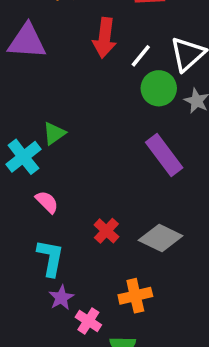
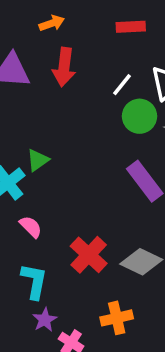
red arrow: (105, 38) -> (64, 67), moved
red cross: (106, 231) -> (89, 255), size x1.5

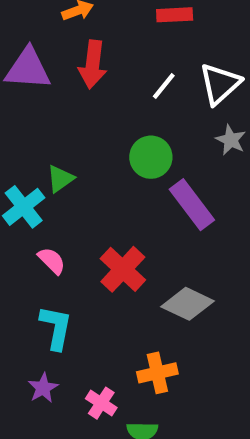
green circle: (139, 116) -> (151, 157), moved
red cross: (89, 255) -> (123, 269), moved
purple star: (45, 320) -> (43, 388), moved

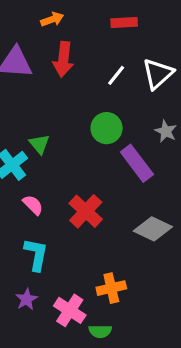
gray star: (231, 140) -> (166, 131), moved
green triangle: (60, 179) -> (39, 144), turned -35
gray diamond: (188, 304) -> (153, 229), moved
pink cross: (101, 403) -> (70, 310), size x1.4

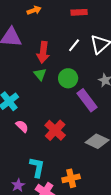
red arrow: (63, 59) -> (43, 52), moved
green triangle: (39, 144) -> (40, 74), moved
cyan L-shape: (36, 254) -> (37, 167), moved

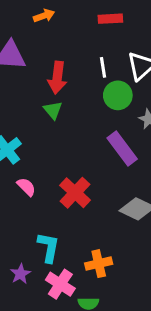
white line: (74, 45) -> (103, 67), turned -48
green circle: (68, 78) -> (118, 95), moved

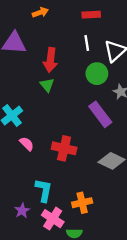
white line: (103, 67) -> (87, 43), moved
red cross: (75, 193) -> (64, 148), turned -30

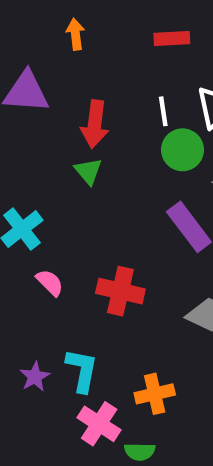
orange arrow: (40, 12) -> (75, 34), turned -77
white line: (87, 43) -> (163, 111), moved
purple star: (22, 211) -> (35, 377), moved

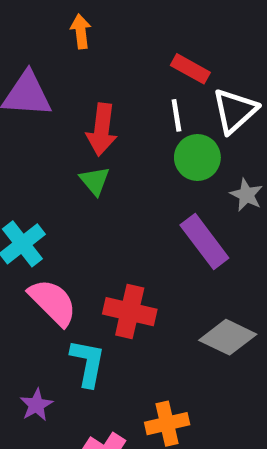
red rectangle: (172, 39) -> (190, 69), moved, turned 32
pink semicircle: (50, 283) -> (53, 302), size x1.6
cyan L-shape: (82, 370) -> (88, 363), moved

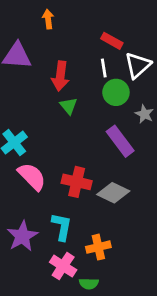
green triangle: (95, 181) -> (69, 106), moved
gray diamond: (228, 337) -> (113, 193), moved
cyan L-shape: (88, 363) -> (62, 227), moved
purple star: (36, 405) -> (22, 236), size x1.6

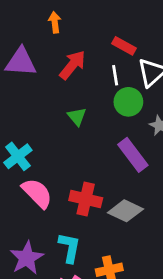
red arrow: (60, 76) -> (72, 65), moved, turned -148

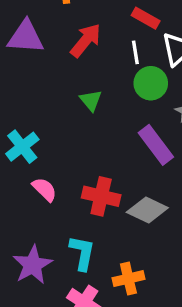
pink semicircle: (37, 193) -> (45, 189), size x0.7

